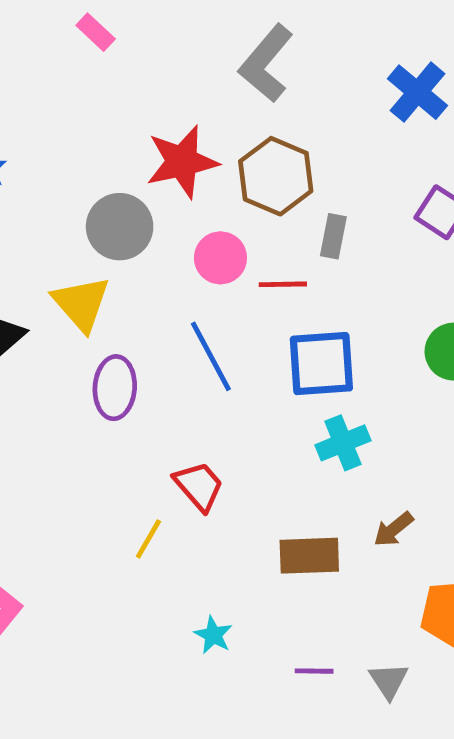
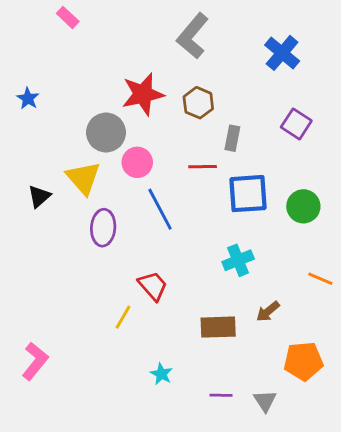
pink rectangle: (96, 32) -> (68, 17), moved
brown hexagon: (276, 176) -> (198, 103), size x0.7
pink circle: (220, 258) -> (137, 162), moved
blue square: (321, 364) -> (248, 194), moved

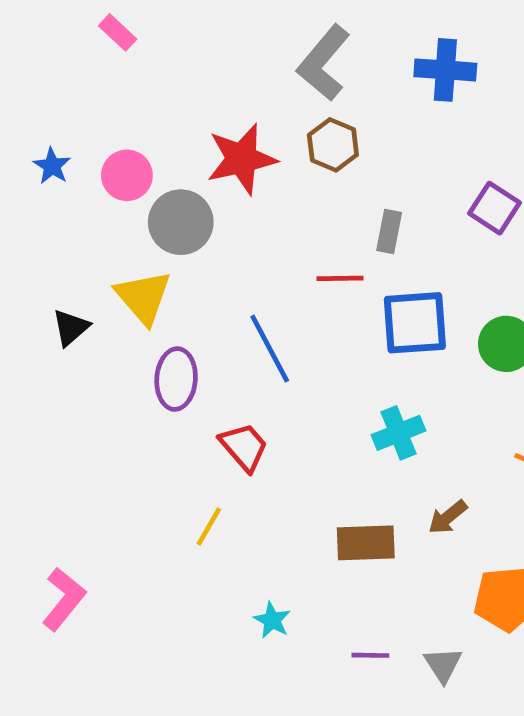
blue cross: (282, 53) -> (445, 70), moved, turned -36
brown hexagon: (198, 103) -> (333, 145), moved
pink circle: (137, 162) -> (127, 175), moved
red trapezoid: (153, 286) -> (244, 447), moved

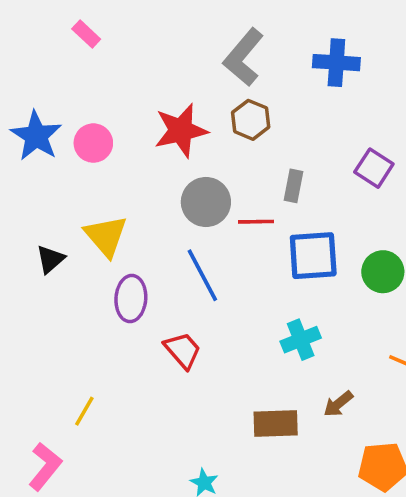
blue star: (52, 166) -> (36, 136), size x1.8
gray circle: (181, 222) -> (206, 202), moved
yellow line: (209, 527) -> (84, 411), moved

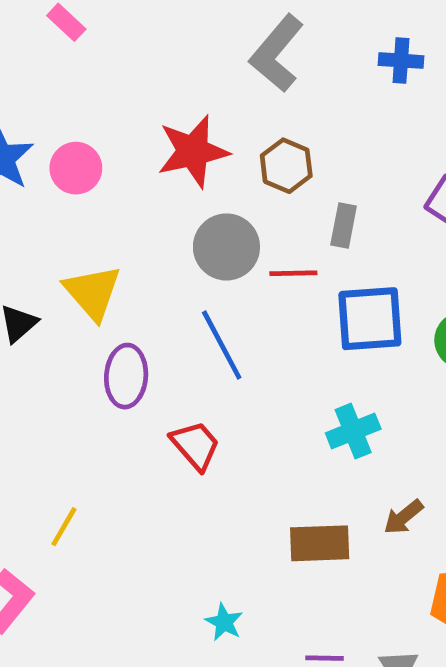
blue cross: (336, 63) -> (401, 61), size x0.7
brown hexagon: (251, 120) -> (286, 166), moved

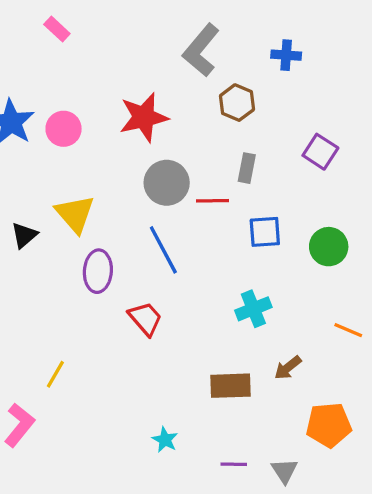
brown hexagon: (286, 166) -> (237, 103), moved
blue square: (370, 319) -> (265, 232), size x0.7

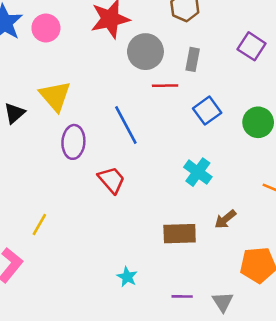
gray circle: (167, 183) -> (145, 52), moved
blue square: (265, 232) -> (207, 111), turned -32
cyan cross: (253, 309) -> (198, 172), turned -32

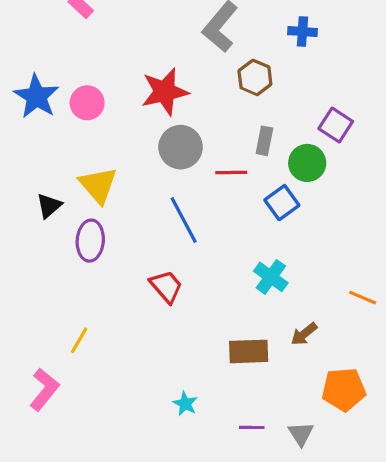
gray circle: (145, 52) -> (181, 147), moved
green circle: (258, 122) -> (307, 163), moved
purple ellipse: (73, 142) -> (90, 241), moved

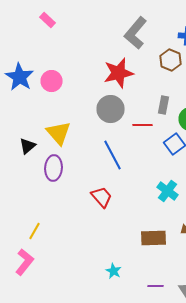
brown hexagon: (255, 77) -> (170, 60), moved
red star: (165, 92) -> (118, 73), moved
yellow line: (79, 340) -> (34, 231), moved

